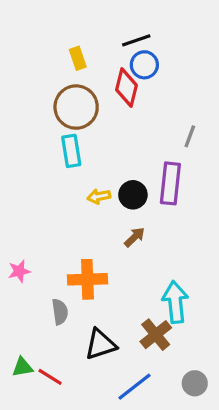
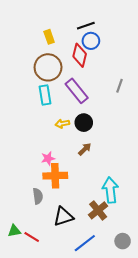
purple rectangle: (170, 183) -> (77, 91), moved, turned -45
pink star: (19, 271) -> (48, 158), moved

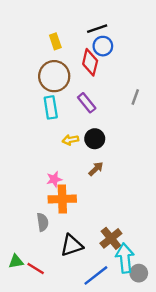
purple rectangle: (77, 91) -> (87, 103), size x0.7
cyan arrow: (110, 190) -> (125, 258), moved

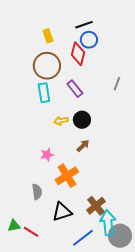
orange cross: (62, 199) -> (67, 176), moved, turned -30
gray circle: (139, 273) -> (120, 236), size x1.5

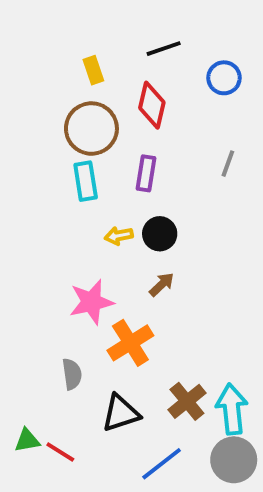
blue circle: (89, 40) -> (224, 78), moved
purple rectangle: (75, 89) -> (146, 173), turned 48
pink star: (47, 155) -> (91, 302), size x1.6
cyan arrow: (108, 223) -> (232, 409), moved

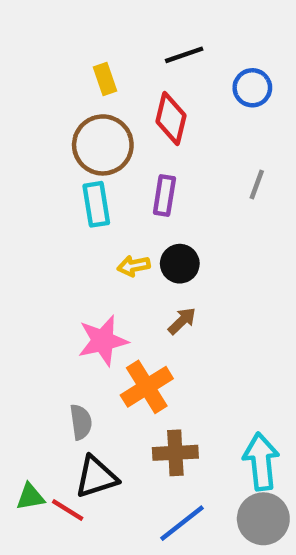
brown cross: (187, 401) -> (175, 453), moved, turned 36
black triangle: (121, 413) -> (96, 477), moved

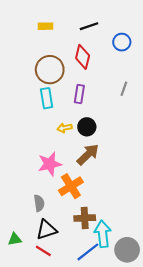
yellow rectangle: (105, 79) -> (45, 26), moved, turned -72
brown arrow: (182, 321) -> (88, 154), size x1.6
cyan arrow: (261, 462) -> (103, 234), moved
red line: (68, 510) -> (43, 251), moved

